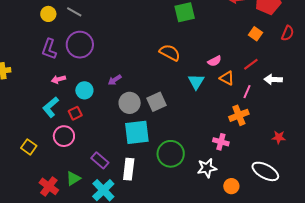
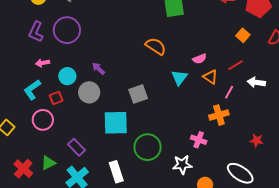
purple arrow: (115, 80) -> (98, 69), turned 72
gray circle: (130, 103) -> (89, 92), moved
white rectangle: (129, 169) -> (116, 172), moved, turned -30

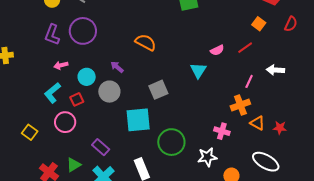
orange semicircle: (156, 46) -> (146, 42), moved
red line: (236, 65) -> (245, 48), moved
orange triangle: (210, 77) -> (257, 123), moved

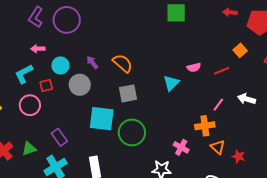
orange semicircle: (146, 42) -> (123, 63), moved
green circle: (171, 142) -> (132, 132), moved

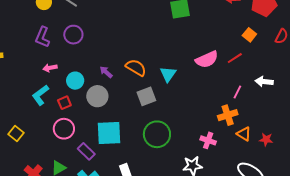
purple circle: (67, 20) -> (73, 35), size x0.7
pink semicircle: (194, 67) -> (207, 59), size x1.6
cyan triangle: (171, 83) -> (168, 74), moved
pink circle: (30, 105) -> (64, 129), moved
cyan square: (102, 119) -> (109, 133), moved

